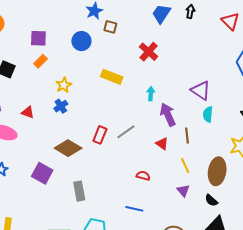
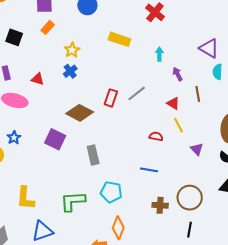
purple arrow: (168, 115) -> (178, 74), size x0.6
yellow line: (185, 165) -> (178, 125), moved

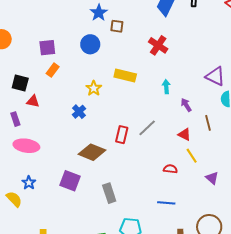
yellow star: (72, 50) -> (94, 88), moved
red triangle: (38, 79) -> (33, 101), moved

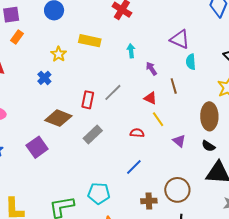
purple square: (70, 181) -> (37, 147), turned 35
gray rectangle: (109, 193) -> (93, 135), moved, turned 66
blue line: (166, 203) -> (134, 167), turned -48

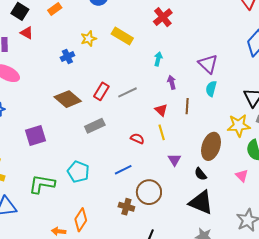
purple square: (37, 147) -> (36, 135), moved
brown circle: (177, 190) -> (149, 192), moved
cyan pentagon: (99, 193) -> (78, 172), moved

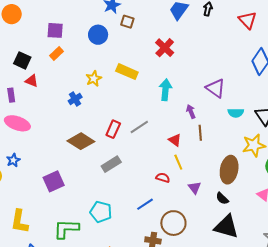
cyan arrow: (158, 59) -> (165, 90), size x1.5
purple arrow: (172, 82) -> (191, 111), moved
cyan semicircle: (211, 89) -> (236, 113), moved, turned -98
red semicircle: (137, 139) -> (163, 178), moved

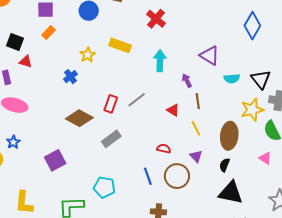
yellow line: (178, 162) -> (196, 128), moved
black semicircle: (222, 198) -> (225, 165), turned 72
blue line: (145, 204) -> (148, 176), turned -72
brown circle: (173, 223) -> (177, 176), moved

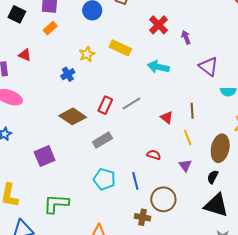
black square: (15, 42) -> (17, 14), moved
cyan arrow: (160, 61) -> (158, 67), turned -85
purple arrow: (187, 81) -> (186, 37), moved
brown circle: (177, 176) -> (163, 199), moved
cyan pentagon: (104, 187) -> (104, 179), moved

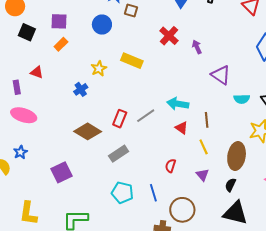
cyan arrow: (158, 67) -> (178, 104), moved
red semicircle: (154, 155) -> (170, 166), turned -88

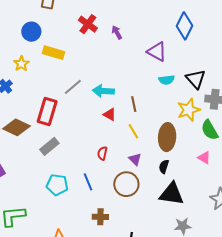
blue circle: (102, 25) -> (31, 32), moved
purple triangle: (221, 75) -> (157, 52), moved
gray line: (146, 116) -> (73, 87), moved
red rectangle: (120, 119) -> (47, 111), size x1.5
brown circle: (182, 210) -> (126, 184), moved

